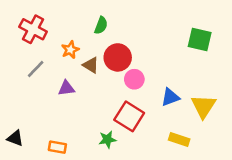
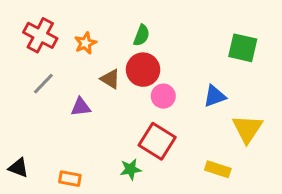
green semicircle: (101, 25) -> (141, 35), moved
orange star: (70, 50) -> (85, 43), moved
blue triangle: (170, 97) -> (215, 96), moved

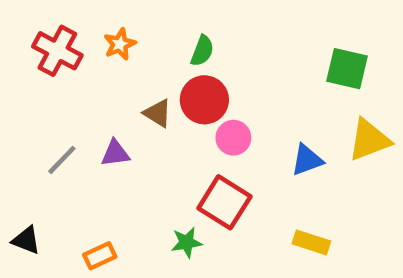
orange star: (85, 43) -> (120, 44), moved
gray line: (43, 84) -> (62, 160), moved
blue triangle: (215, 96) -> (307, 160), moved
yellow triangle: (247, 129) -> (369, 140), moved, turned 36
orange rectangle: (70, 179) -> (100, 256), turned -35

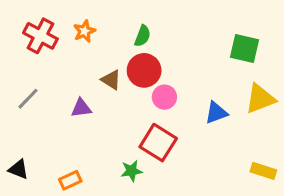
gray line: (62, 160) -> (28, 99), moved
yellow rectangle: (311, 242) -> (263, 171), moved

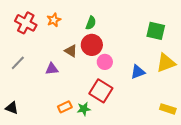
orange rectangle: (70, 180) -> (65, 107), moved

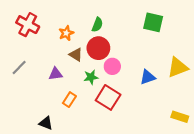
orange star: (54, 20) -> (66, 33), moved
green square: (156, 31) -> (153, 22), moved
orange rectangle: (65, 107) -> (69, 100), moved, turned -32
black triangle: (12, 108) -> (46, 123), moved
green star: (84, 109) -> (91, 77), moved

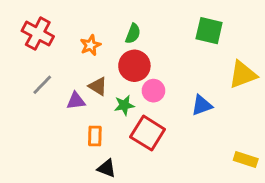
brown triangle: (76, 55) -> (98, 86), moved
gray line: (19, 67) -> (42, 85), moved
yellow triangle: (178, 67) -> (243, 75), moved
orange rectangle: (69, 100) -> (95, 136), turned -32
black triangle: (46, 123) -> (107, 168), moved

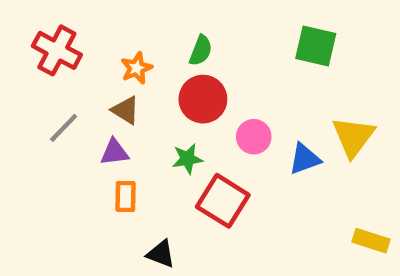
yellow triangle: (243, 75) -> (353, 137), moved, turned -32
brown triangle: (98, 86) -> (125, 110), moved
pink circle: (153, 91) -> (254, 137), moved
orange rectangle: (95, 136) -> (125, 196), moved

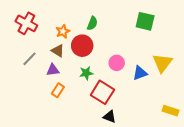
red circle: (203, 99) -> (82, 46), moved
orange rectangle: (125, 196) -> (58, 90), turned 32
black triangle: (161, 254) -> (110, 117), moved

